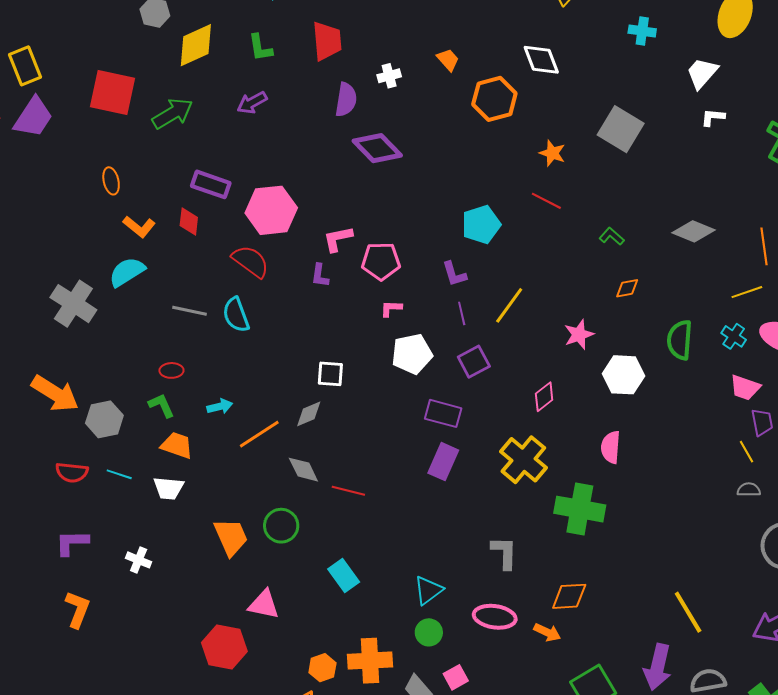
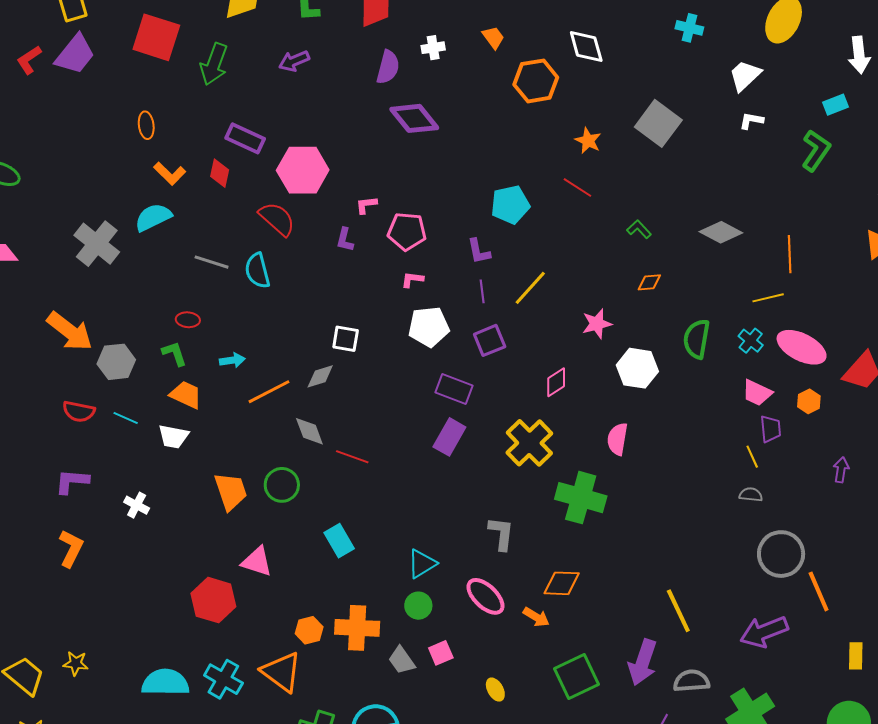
green arrow: (173, 113) -> (214, 64), turned 135
pink L-shape: (338, 239) -> (366, 205), size x0.7
pink ellipse: (495, 617) -> (485, 596), turned 30

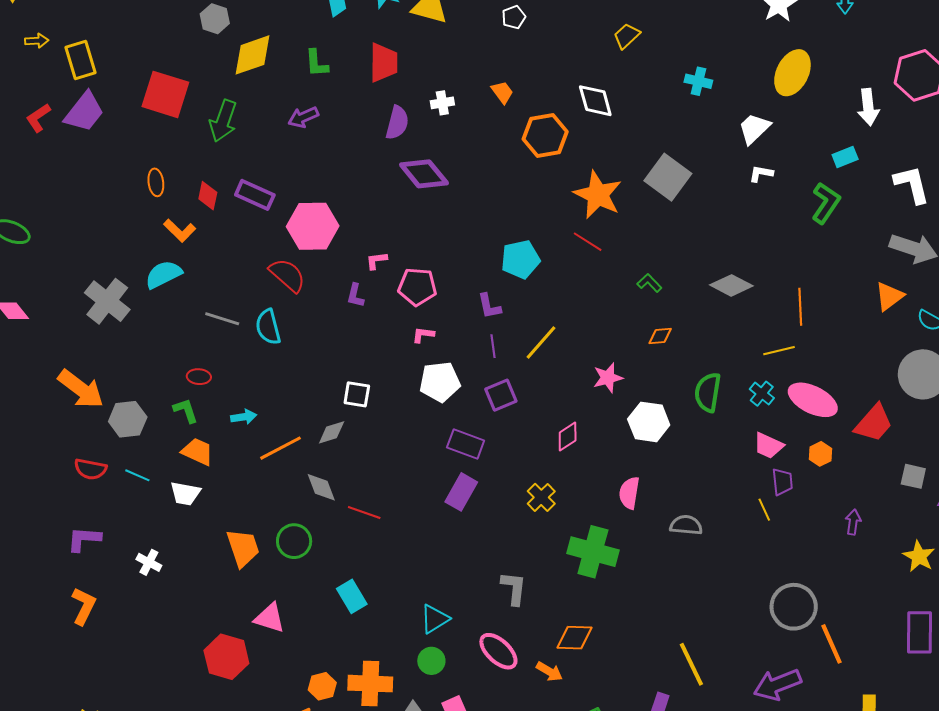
orange star: (588, 141) -> (598, 195), size x1.8
red diamond: (220, 173) -> (208, 196), moved
yellow cross: (529, 443) -> (541, 497), size x0.6
gray semicircle: (751, 495) -> (686, 525), moved, size x1.4

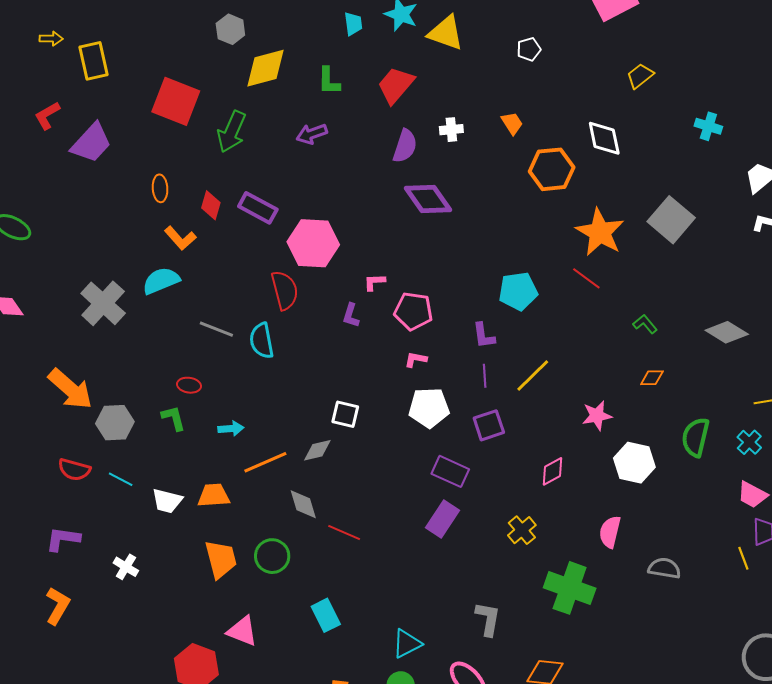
red trapezoid: (384, 63) -> (396, 85), turned -144
purple trapezoid: (84, 112) -> (91, 143), moved
red semicircle: (287, 275) -> (285, 290), turned 30
orange trapezoid: (197, 452) -> (214, 495), moved, turned -32

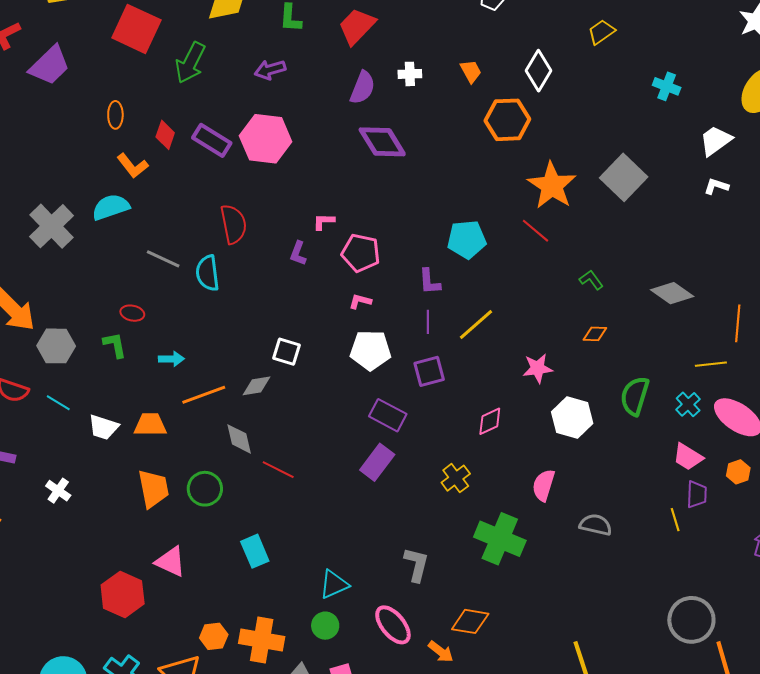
white diamond: (604, 138) -> (539, 71), moved, turned 39
pink hexagon: (313, 243) -> (266, 139), moved

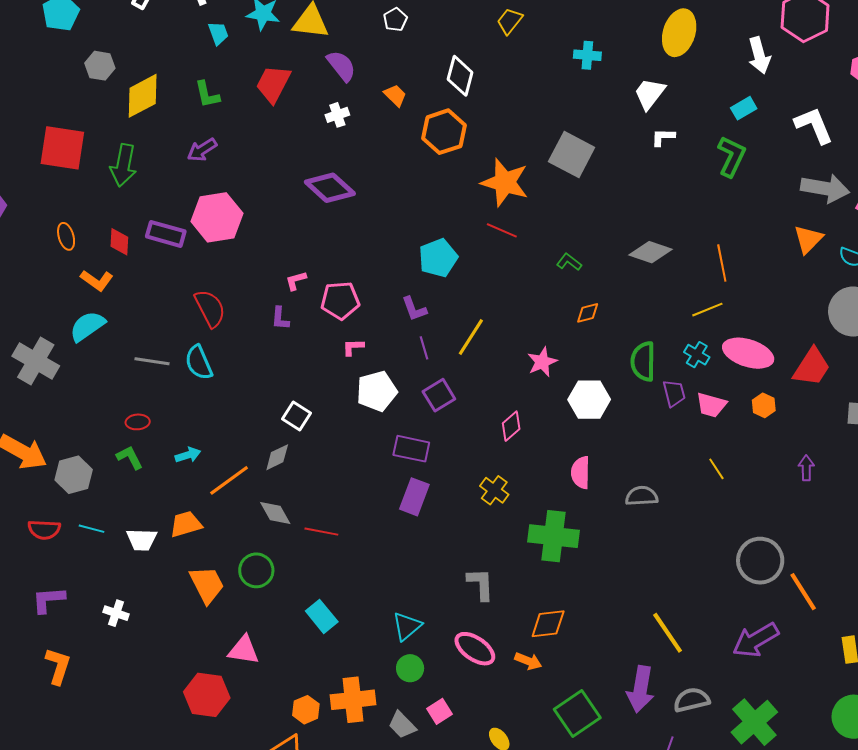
purple semicircle: (363, 88) -> (341, 66), moved, turned -44
white square: (286, 352) -> (296, 416), turned 32
purple trapezoid: (697, 494) -> (674, 393), moved

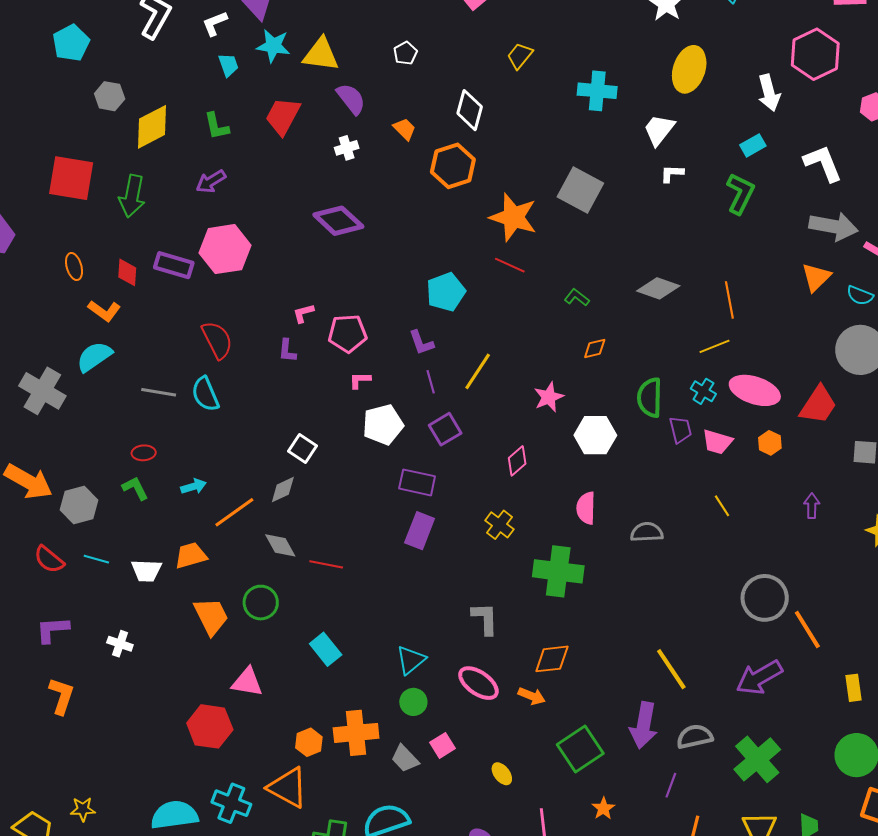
cyan cross: (587, 55) -> (597, 91), size x1.4
red semicircle: (44, 530) -> (49, 559), turned 36

